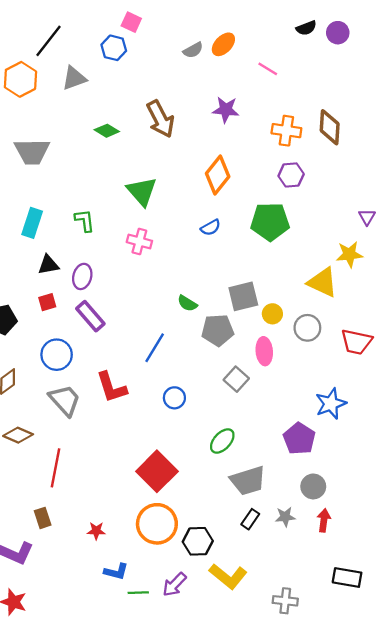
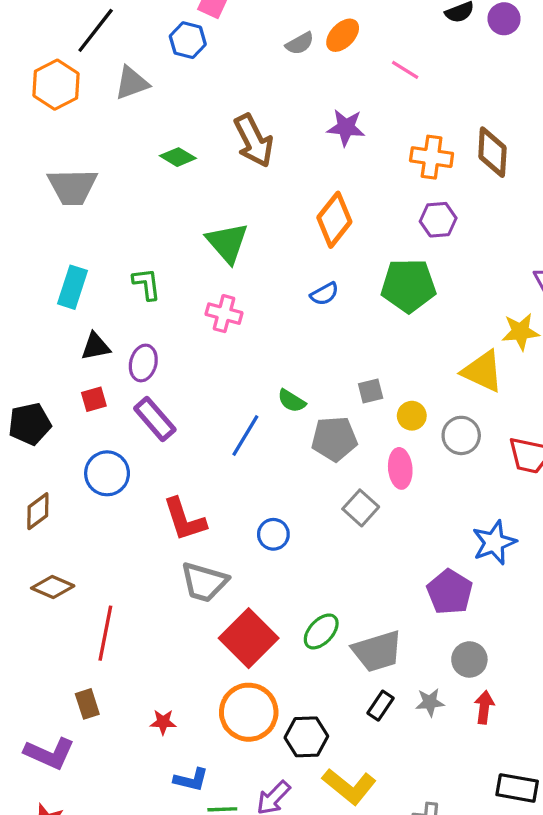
gray square: (243, 296) -> (371, 391), size x0.6
blue line: (155, 348) -> (245, 435), moved
gray trapezoid: (65, 400) -> (204, 582), moved, turned 148
green ellipse: (222, 441) -> (321, 631), moved

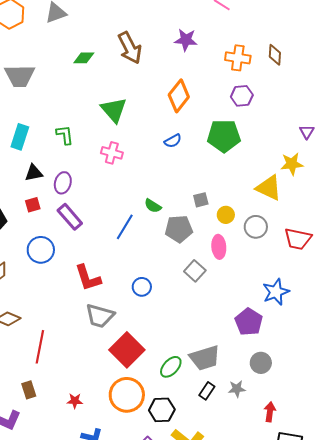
brown diamond: (492, 152) -> (275, 55), size x0.7
green diamond: (178, 157) -> (84, 58), turned -30
green ellipse: (321, 631) -> (171, 367), moved
red arrow: (484, 707) -> (270, 412), moved

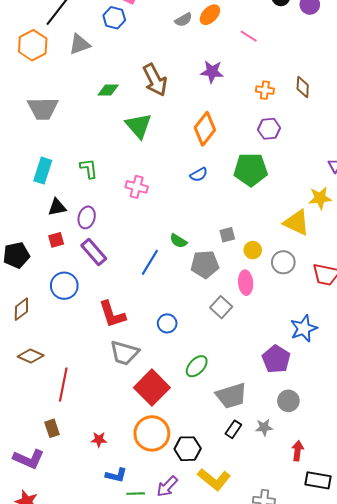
orange cross: (238, 58) -> (265, 90), size x0.7
green triangle: (114, 110) -> (139, 126), moved
green ellipse: (171, 367) -> (197, 366), moved

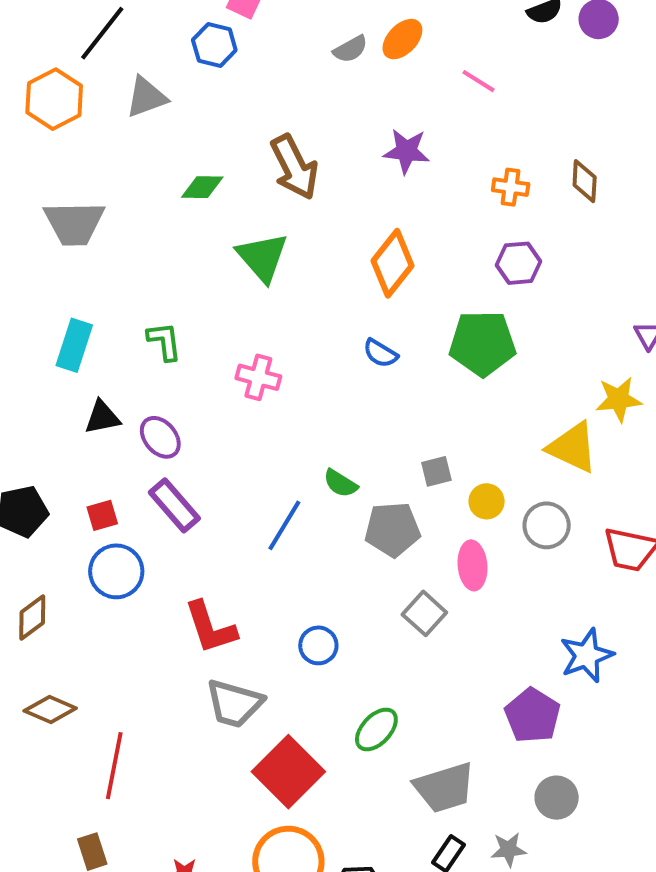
blue semicircle: (199, 175) -> (380, 353), turned 60
purple ellipse: (87, 217) -> (160, 437), turned -55
red square: (56, 240) -> (102, 515), moved

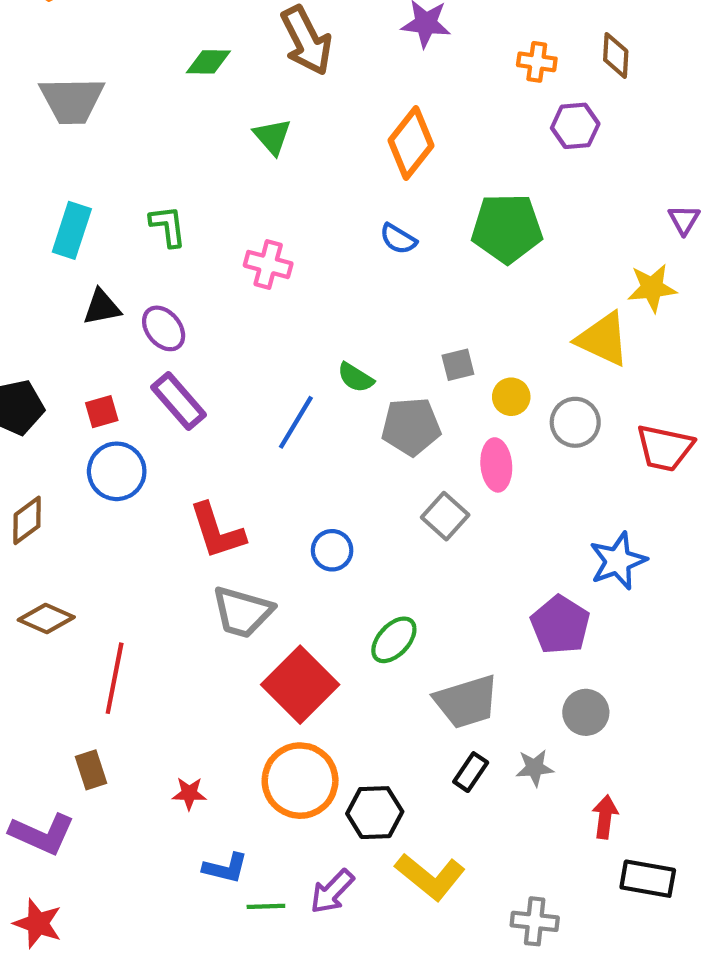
green triangle: (262, 257) -> (272, 137), size x0.7
purple hexagon: (519, 263) -> (575, 126), moved

